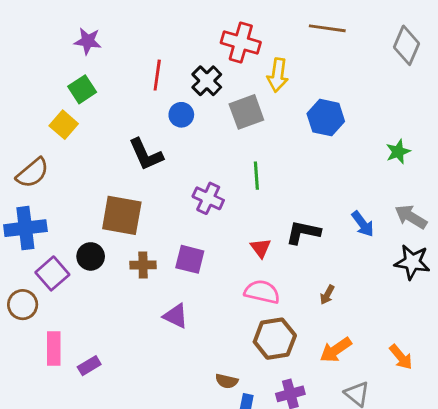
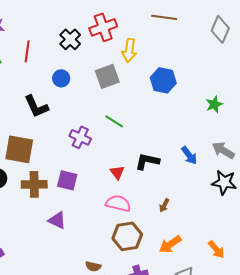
red cross: (241, 43) -> (103, 27), turned -36
red line: (157, 75) -> (27, 51), moved
black cross: (207, 81) -> (70, 39), moved
green line: (256, 176) -> (114, 121), turned -54
brown cross: (143, 265) -> (34, 184), size x1.4

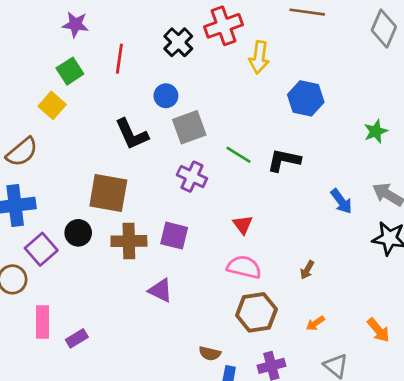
gray square: (107, 76) -> (189, 127), moved
black L-shape: (147, 161) -> (284, 160), moved
orange arrow: (170, 244) -> (315, 323), size x0.6

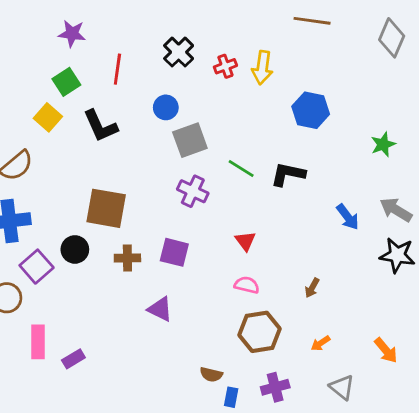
red cross: (223, 26) -> (225, 66), moved, size x0.6
black L-shape: (132, 134) -> (100, 126), moved
brown cross: (129, 241) -> (127, 258), size x0.7
pink semicircle: (244, 267) -> (247, 285), size x0.7

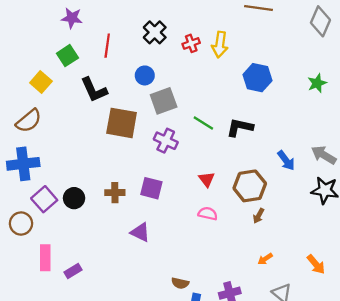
yellow square: (48, 117) -> (41, 82), moved
green star: (383, 144) -> (317, 83), moved
brown square: (106, 208) -> (122, 123), moved
black circle: (75, 249) -> (74, 198), moved
brown hexagon: (260, 332) -> (250, 186), moved

